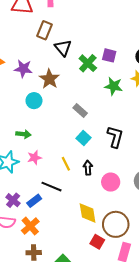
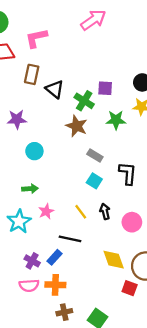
brown star: (49, 79) -> (77, 126), moved
gray rectangle: (80, 110) -> (95, 155), moved
orange cross: (30, 226) -> (55, 285), turned -36

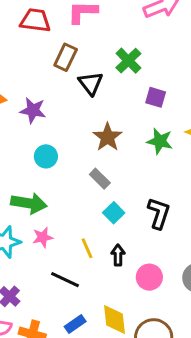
green cross: (84, 101) -> (128, 61), moved
gray rectangle: (95, 155) -> (100, 179), moved
green arrow: (30, 189) -> (29, 203), size x1.6
blue rectangle: (55, 257) -> (75, 324), moved

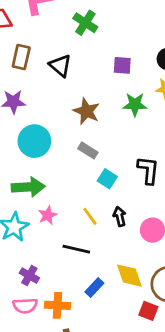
brown rectangle: (66, 57) -> (21, 57), moved
green cross: (128, 61) -> (85, 23), moved
cyan circle: (46, 156) -> (34, 141), size x1.5

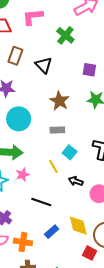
gray rectangle: (88, 150) -> (57, 130), turned -40
yellow line: (90, 216) -> (53, 166), moved
black arrow: (120, 216) -> (76, 181), turned -64

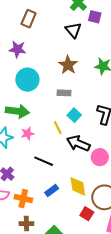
black triangle: (44, 65) -> (73, 30), moved
purple square: (89, 70) -> (95, 17), moved
black arrow: (76, 181) -> (78, 143), size x1.6

